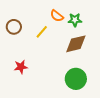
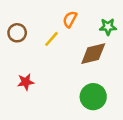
orange semicircle: (57, 16) -> (70, 19), turned 80
green star: (75, 20) -> (108, 27), moved

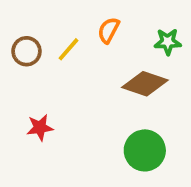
yellow line: (51, 39) -> (68, 49), moved
brown diamond: (93, 54) -> (145, 84), turned 32

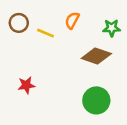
yellow line: (68, 49) -> (45, 33), turned 72
brown circle: (26, 51) -> (19, 23), moved

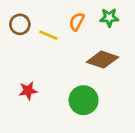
green star: (112, 28) -> (109, 18), moved
green circle: (96, 100) -> (84, 100), moved

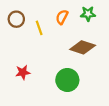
yellow line: (48, 35) -> (39, 28), turned 48

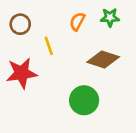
yellow line: (39, 28) -> (49, 46), moved
red star: (23, 72) -> (22, 73), moved, size x1.6

